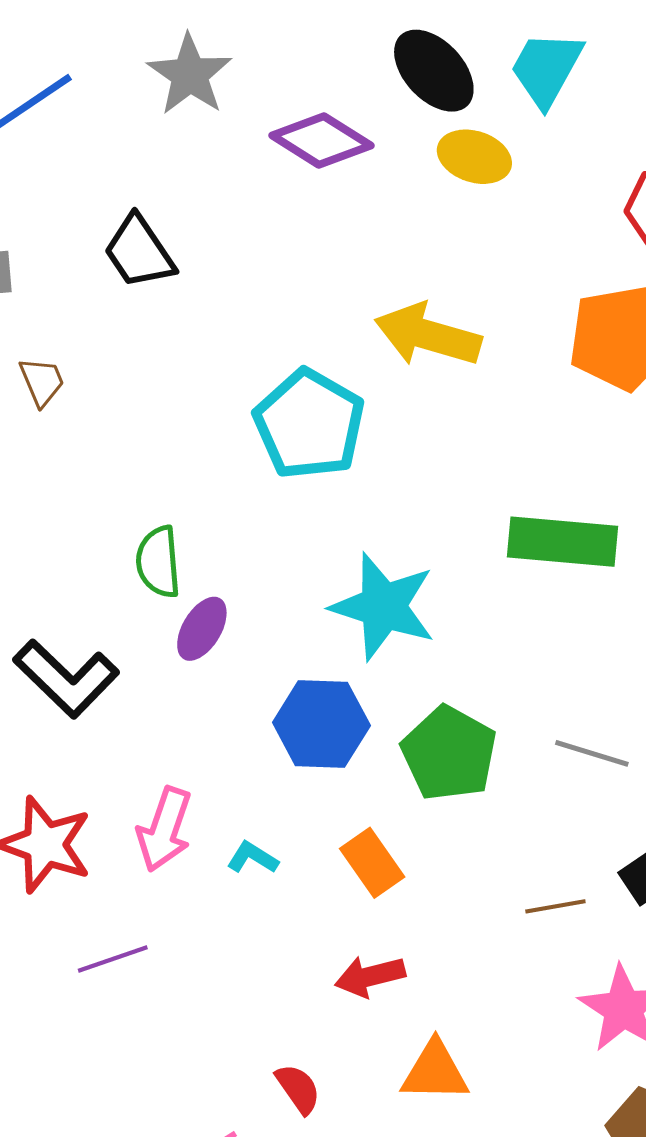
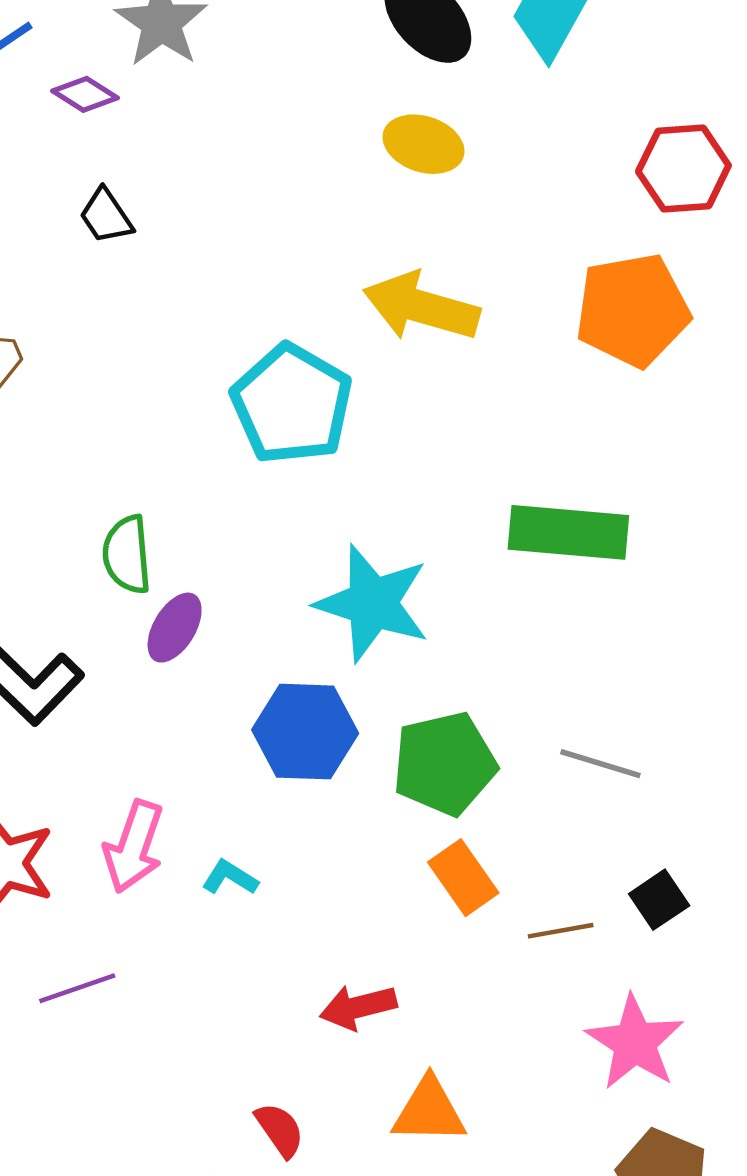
purple diamond: (321, 141) -> (85, 94), moved, size x0.6
yellow ellipse: (474, 157) -> (423, 144), moved
black trapezoid: (139, 252) -> (106, 216), size x0.7
green pentagon: (449, 753) -> (444, 764), turned 30
orange rectangle: (372, 863) -> (463, 878), moved

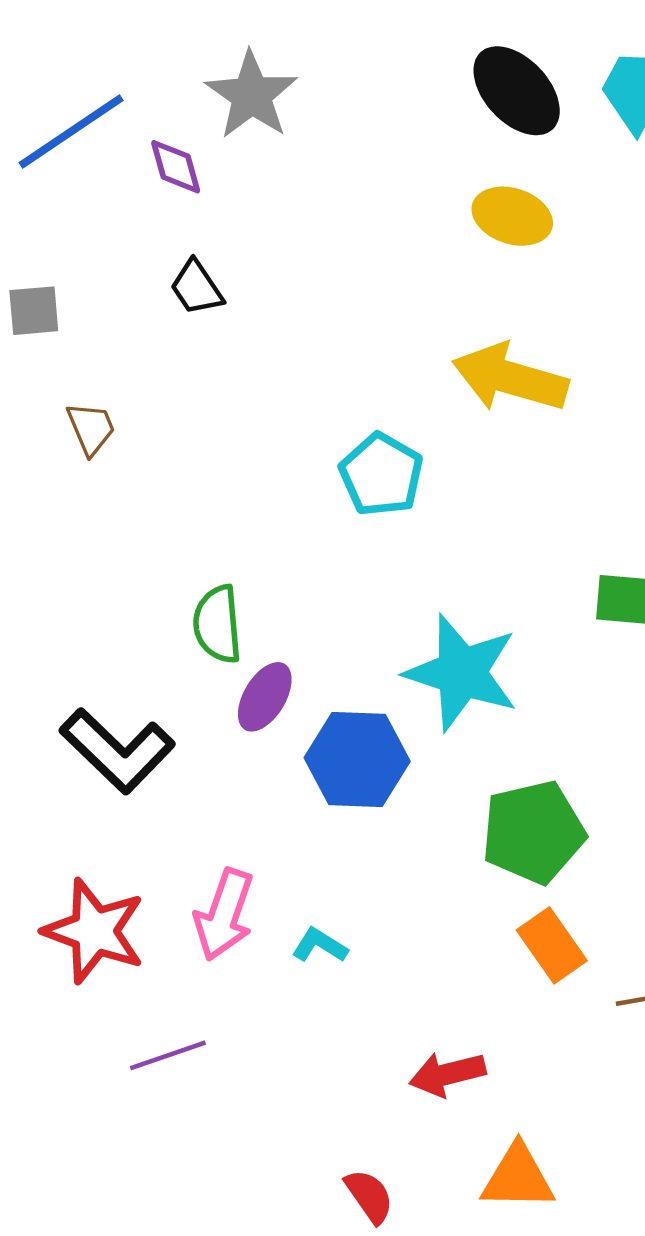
purple diamond: (85, 94) -> (176, 167), turned 42
cyan pentagon: (292, 404) -> (381, 475), size x0.7
blue hexagon: (305, 732) -> (357, 760), moved

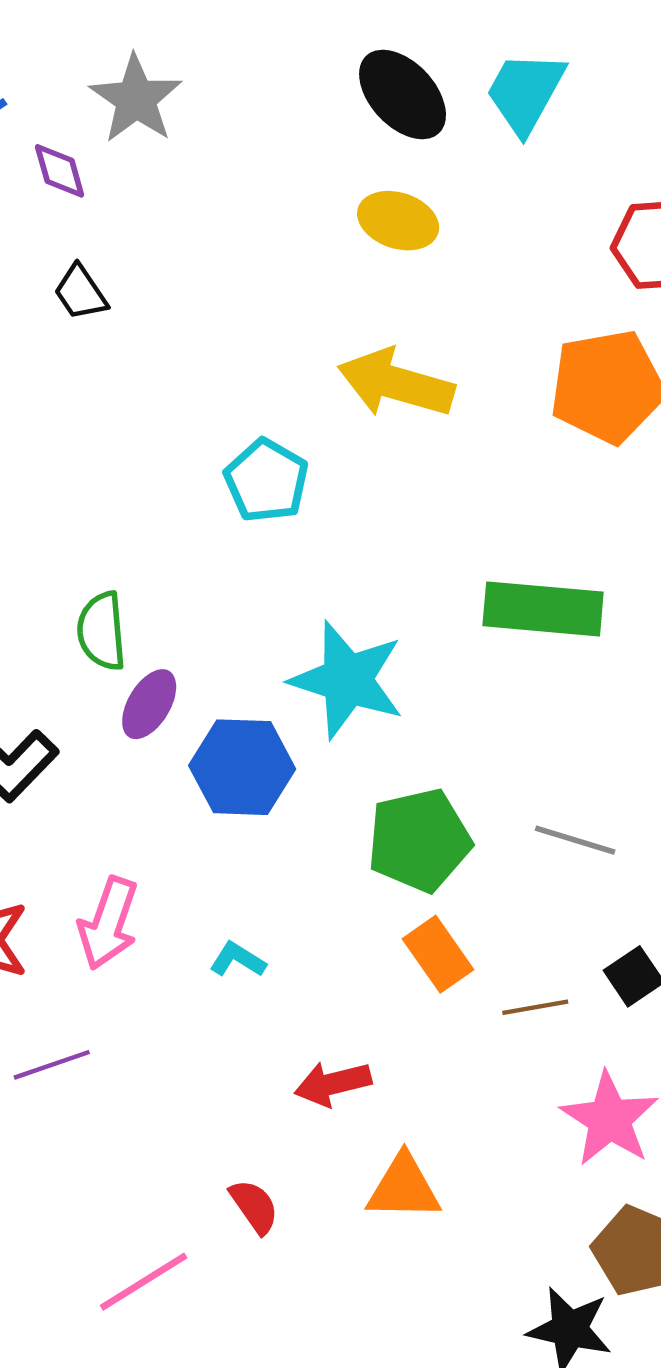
cyan L-shape: (320, 945) -> (238, 960), moved

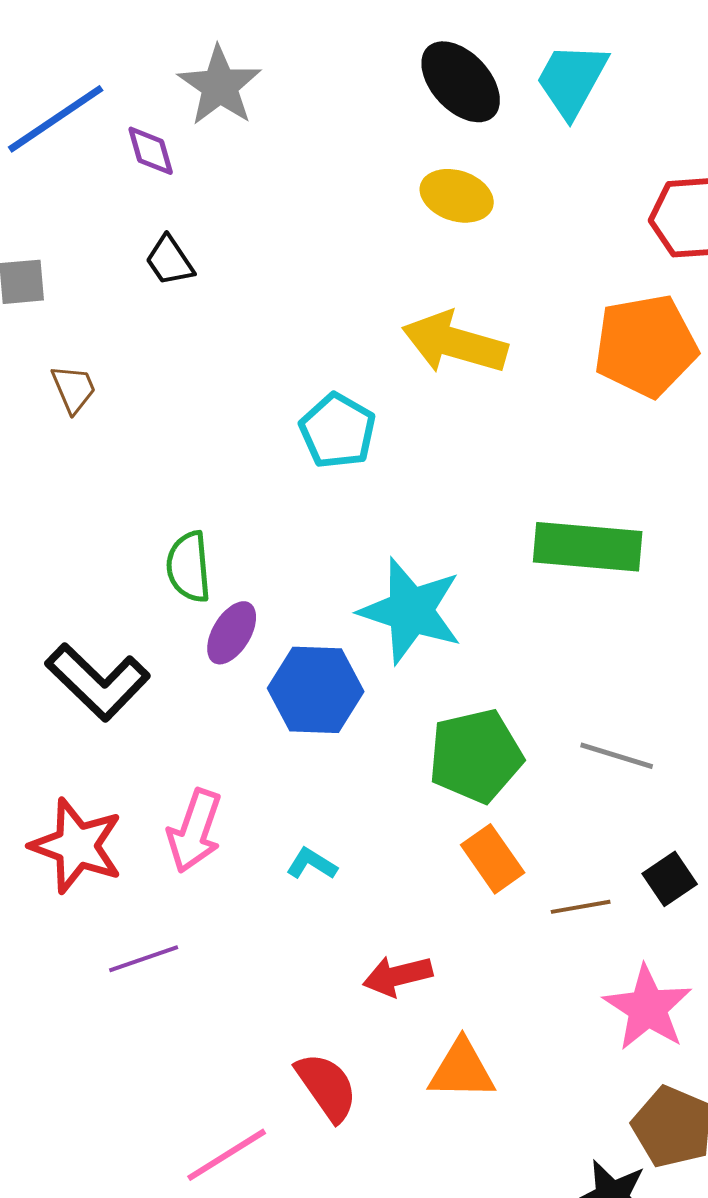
red semicircle: (254, 1206) -> (327, 1087), size x1.4

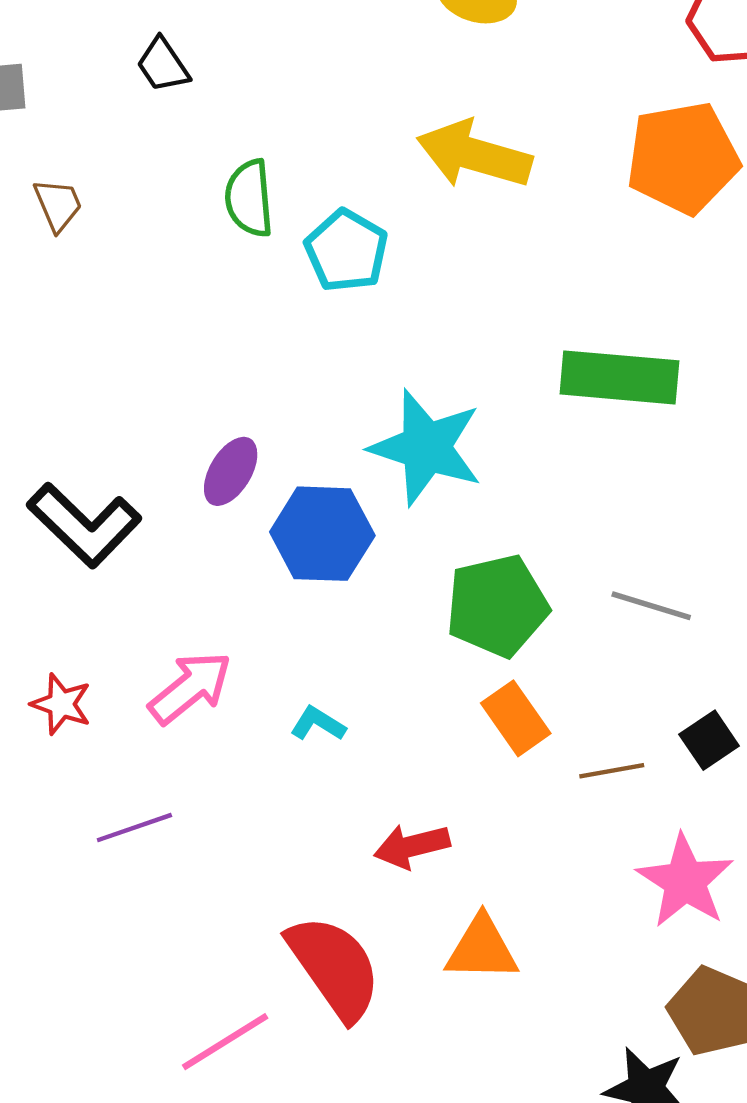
green semicircle: (189, 567) -> (249, 198), moved
pink arrow: (195, 831) -> (190, 688), turned -148
red star: (77, 846) -> (61, 704), size x0.6
red semicircle: (327, 1087) -> (334, 967), size x1.4

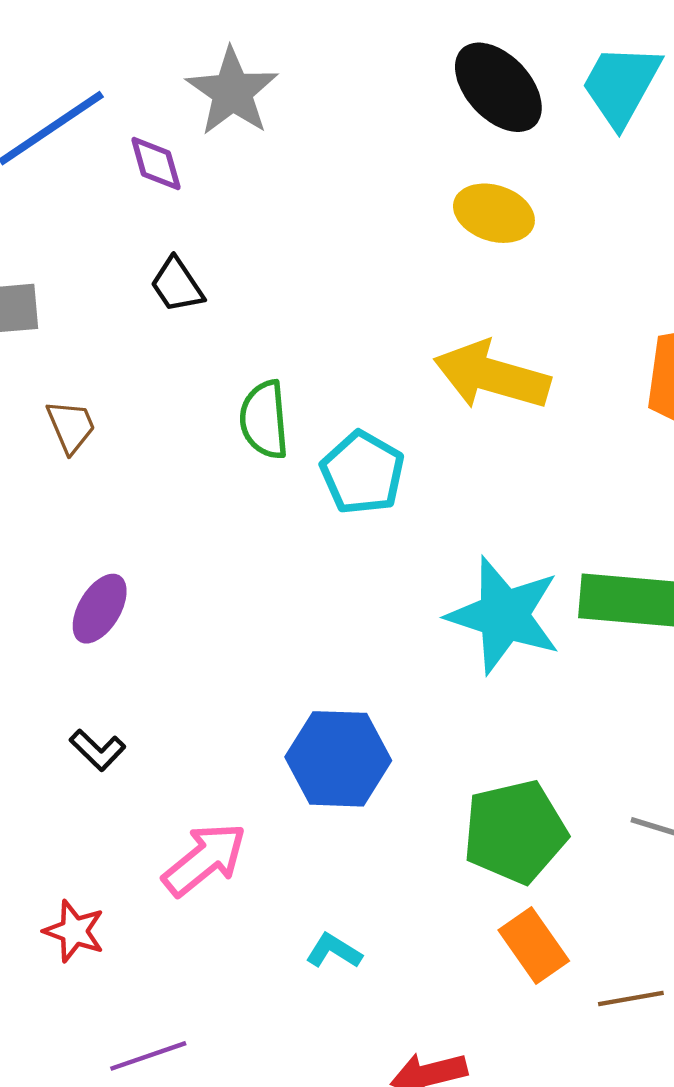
cyan star: (426, 447) -> (504, 615), moved
purple ellipse: (231, 471) -> (100, 609), moved
black L-shape: (84, 525) -> (97, 750), size x0.5
pink arrow: (190, 688) -> (205, 859), moved

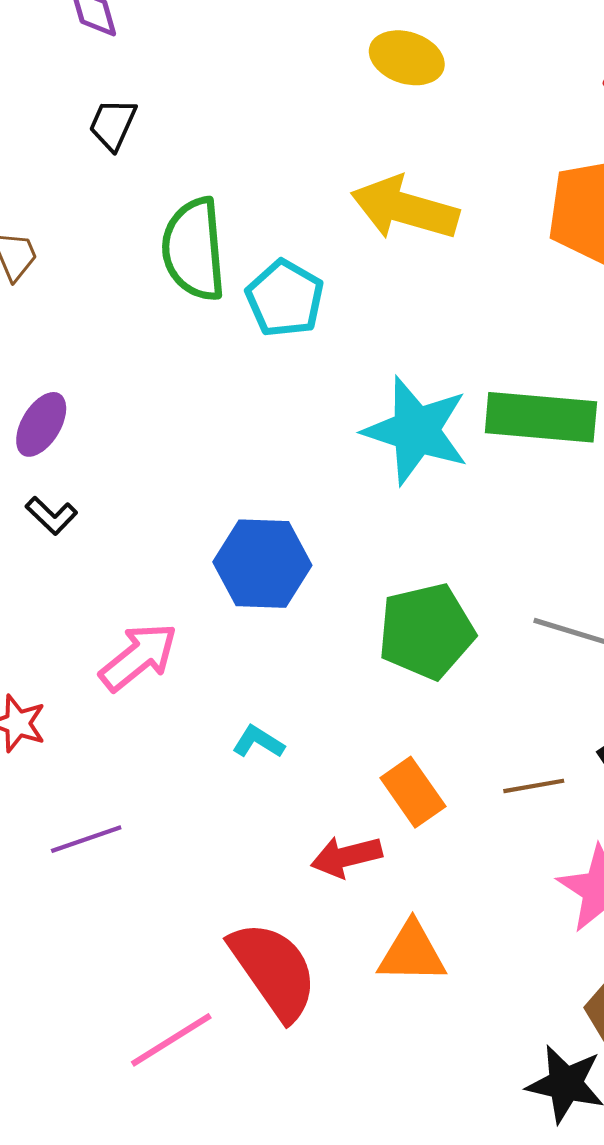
black trapezoid: (177, 285) -> (113, 124), turned 58
green semicircle: (264, 420) -> (194, 249), size x1.4
black L-shape: (97, 750) -> (51, 516), moved
orange rectangle: (534, 945) -> (413, 792), moved

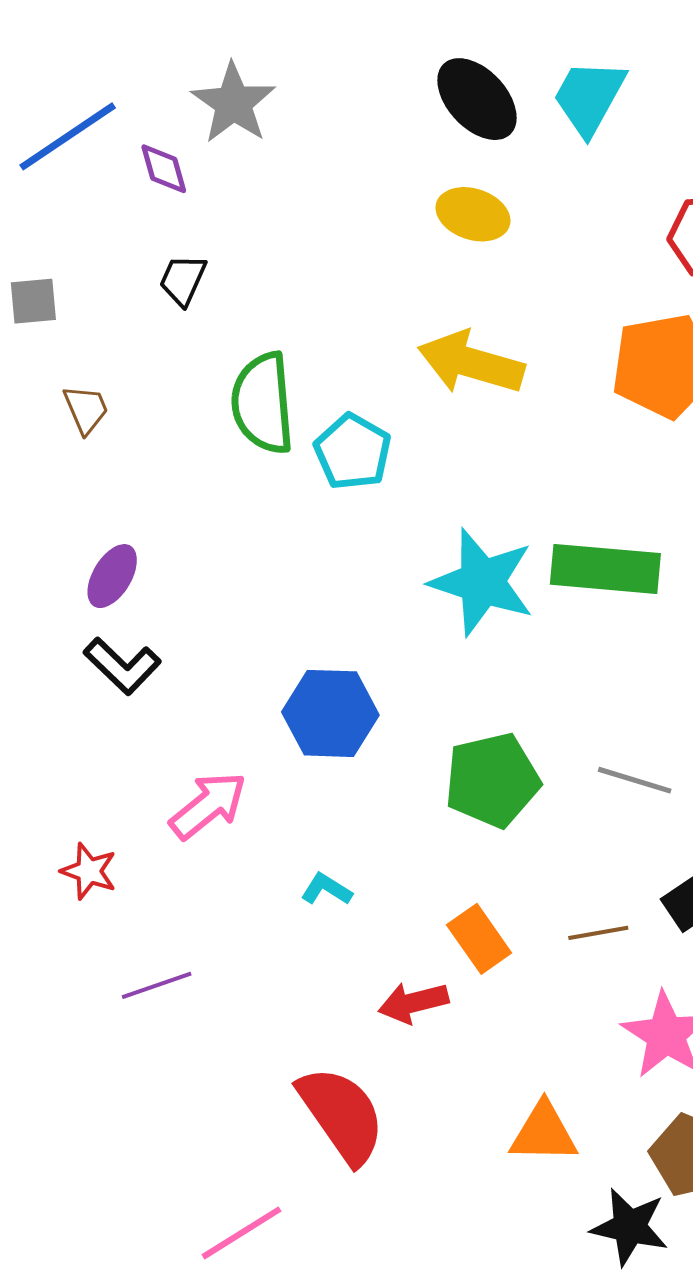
black L-shape: (51, 516) -> (122, 666), size x1.5
orange triangle: (412, 953) -> (544, 1133), moved
pink line: (171, 1040) -> (242, 1233), moved

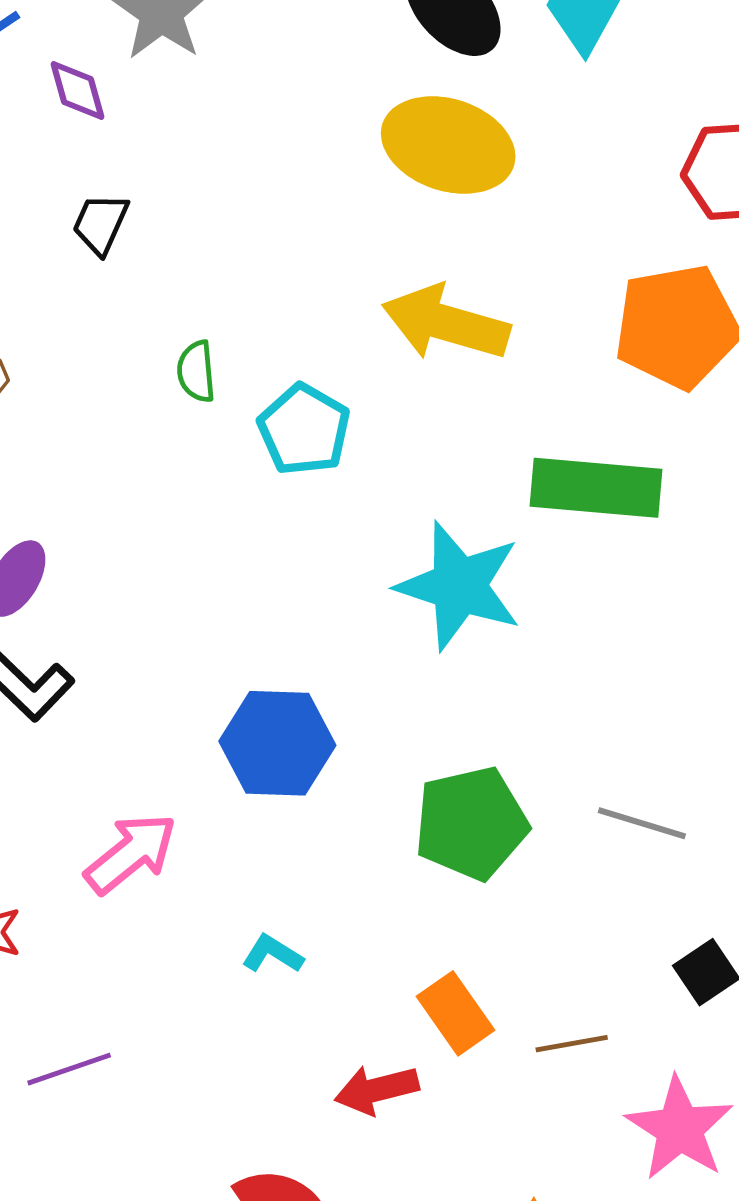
yellow ellipse: (473, 214) -> (448, 145), size x1.5
green semicircle: (263, 403) -> (196, 371), size x0.5
green rectangle: (605, 569) -> (596, 488), moved
brown line: (598, 933) -> (572, 1044), moved

